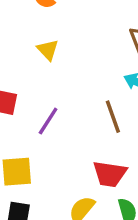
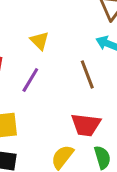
yellow triangle: (48, 50) -> (40, 41), moved

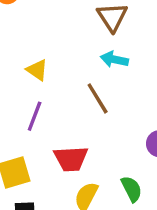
red trapezoid: (86, 125) -> (71, 159), moved

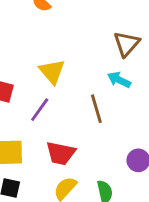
yellow triangle: (37, 70) -> (52, 72), size x1.4

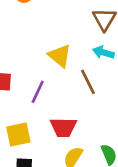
yellow triangle: (52, 72) -> (60, 56), moved

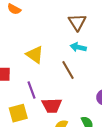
yellow triangle: (60, 56) -> (35, 55), moved
purple line: (38, 92) -> (31, 90), moved, turned -42

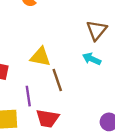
yellow triangle: (35, 55) -> (40, 57), turned -36
brown line: (68, 70) -> (57, 80), moved

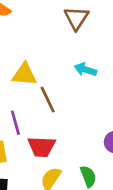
brown triangle: (97, 30) -> (76, 18), moved

